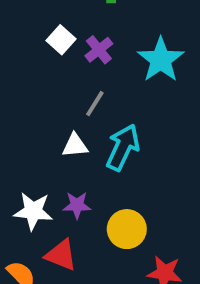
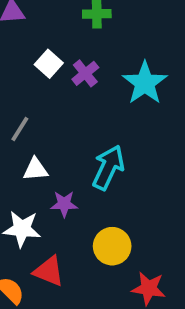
gray line: (95, 104) -> (20, 129), moved
white triangle: (75, 145) -> (35, 169), moved
purple star: (77, 205) -> (64, 204), moved

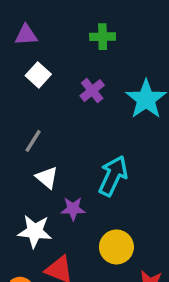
white square: (49, 64) -> (38, 75), moved
white triangle: (35, 169) -> (47, 177), turned 45

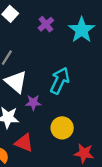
white triangle: (47, 177) -> (16, 82), size x1.5

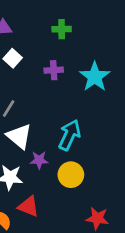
purple cross: (46, 24) -> (54, 70), turned 35
yellow circle: (62, 128) -> (71, 175), moved

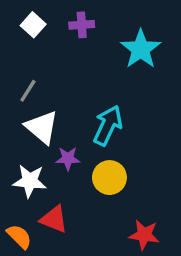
purple cross: (54, 70) -> (82, 25), moved

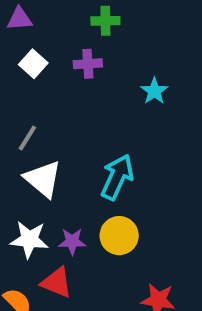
cyan star: (141, 49) -> (154, 91), size x0.6
purple star: (68, 158) -> (72, 241), moved

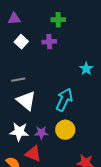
cyan star: (154, 91) -> (86, 69), moved
gray line: (27, 138) -> (18, 80), turned 48

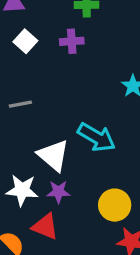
cyan arrow: (64, 100) -> (96, 137), turned 95
white triangle: (26, 101) -> (53, 155), moved
yellow circle: (65, 130) -> (115, 205), moved

